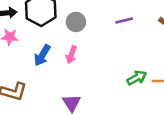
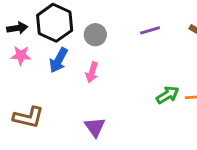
blue arrow: (42, 55) -> (58, 60), moved

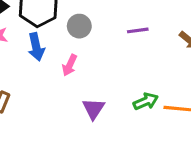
blue arrow: (58, 60) -> (36, 47), turned -50
purple triangle: (95, 127) -> (94, 109), moved

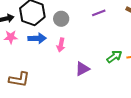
blue arrow: (36, 47) -> (37, 38), turned -66
purple triangle: (94, 109) -> (82, 69), turned 42

